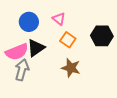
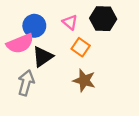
black hexagon: (102, 36) -> (103, 19), moved
pink semicircle: (17, 52) -> (20, 44), moved

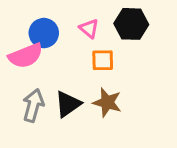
orange square: (81, 47) -> (103, 60), turned -36
black triangle: (43, 57) -> (68, 104), moved

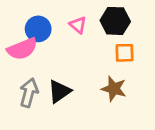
orange square: (103, 60) -> (124, 53), moved
brown star: (107, 102) -> (114, 89), moved

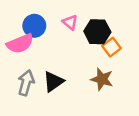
black hexagon: (115, 21) -> (97, 32), moved
orange square: (124, 53) -> (112, 47), turned -36

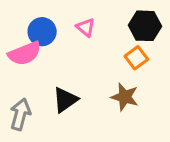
black hexagon: (97, 32) -> (145, 26), moved
gray arrow: (26, 83) -> (20, 114), moved

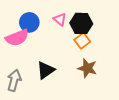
black hexagon: (145, 26) -> (81, 23), moved
orange square: (136, 58) -> (82, 41), moved

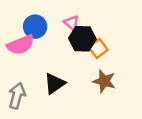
black hexagon: (81, 23) -> (82, 39), moved

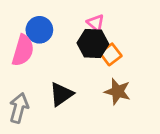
pink triangle: (71, 23) -> (96, 23), moved
pink semicircle: (21, 45) -> (23, 50), turned -52

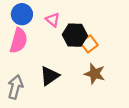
pink triangle: (96, 23) -> (53, 20), moved
blue circle: (39, 30) -> (22, 14), moved

